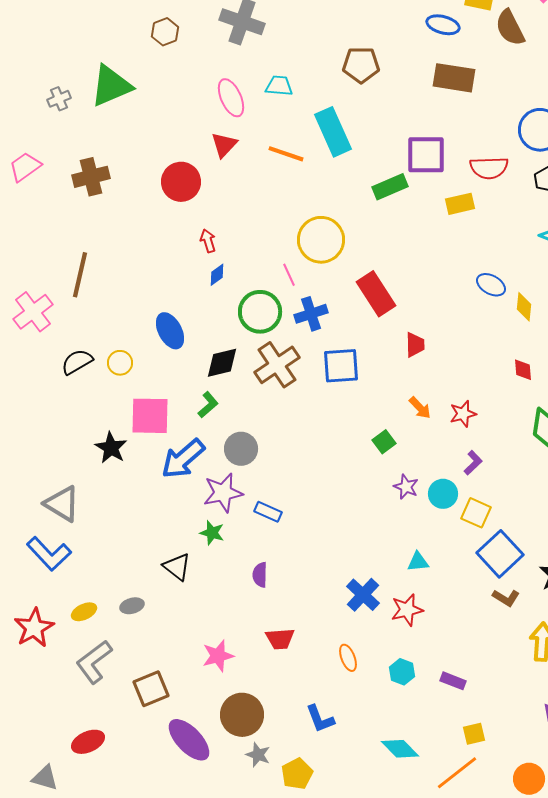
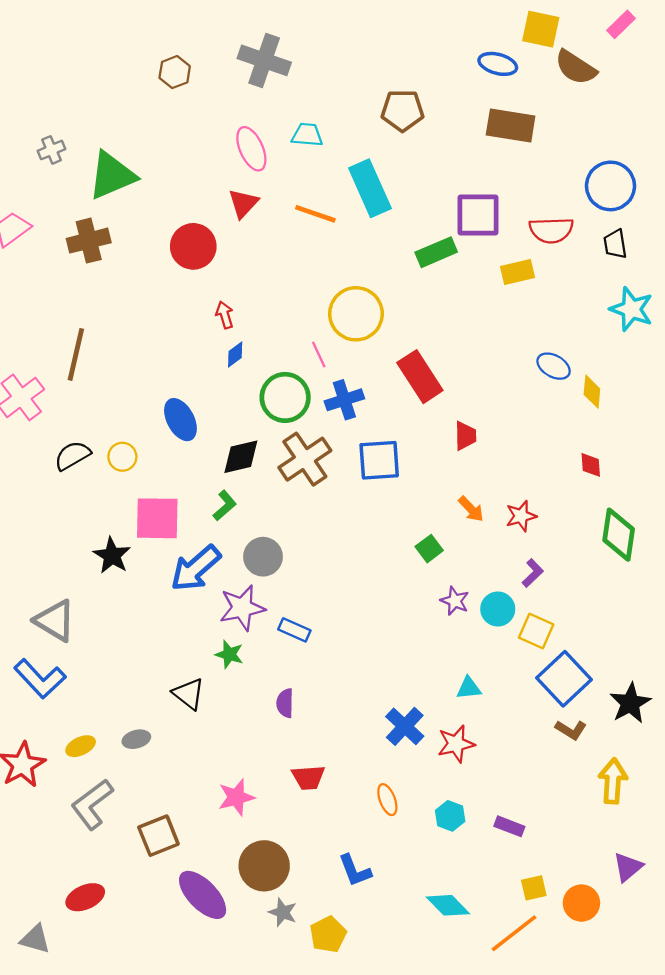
brown semicircle: (510, 28) -> (576, 67), turned -30
green triangle: (111, 86) -> (112, 175), moved
orange circle: (529, 779) -> (581, 903), moved

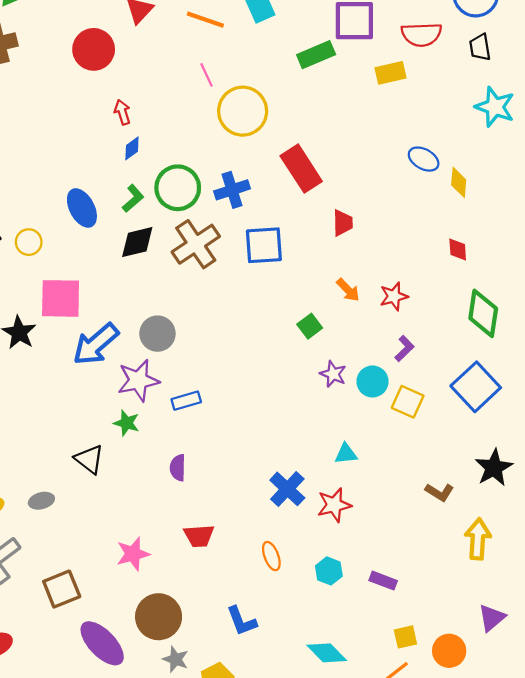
pink line: (319, 354) -> (206, 75), moved
green L-shape: (225, 506) -> (133, 198), moved
blue rectangle: (294, 630) -> (186, 401), turned -40
blue square: (564, 679) -> (476, 387), moved

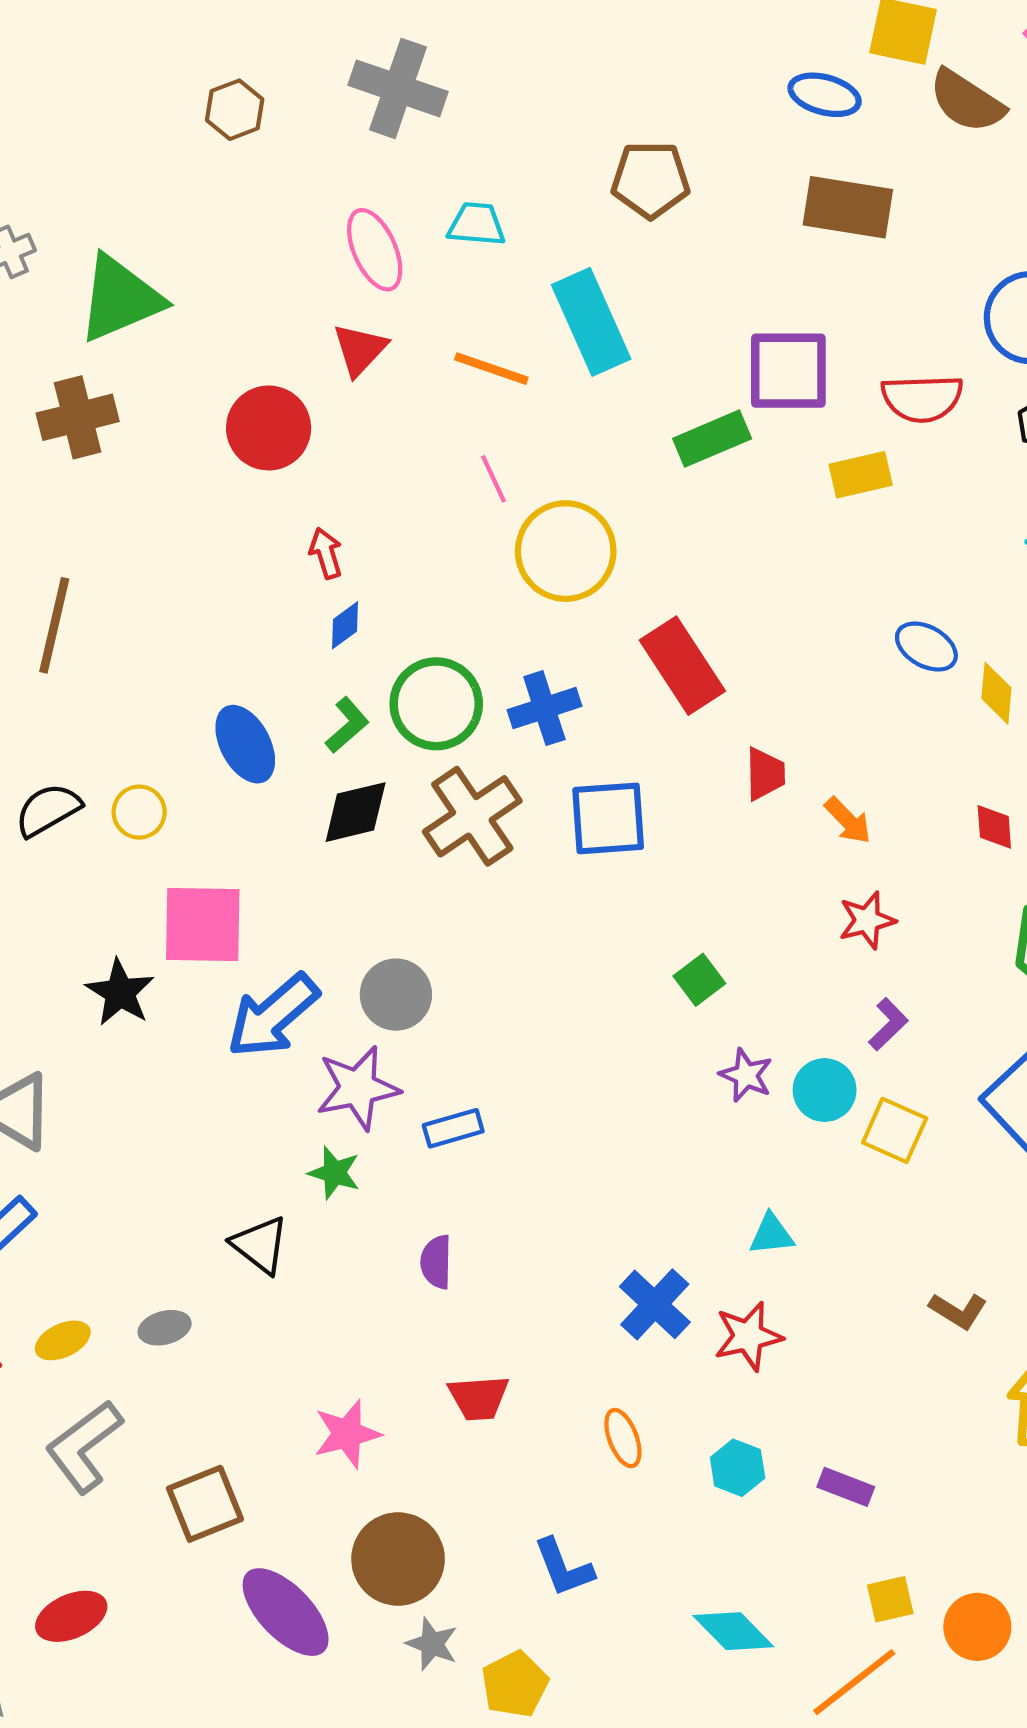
orange arrow: (348, 290) -> (848, 821), moved

